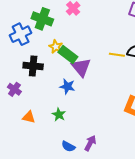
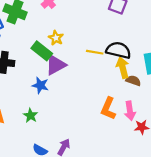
yellow star: (56, 47) -> (56, 38), moved
purple triangle: (81, 67) -> (56, 65), turned 40

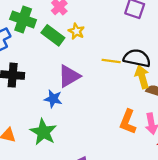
yellow star: (56, 38) -> (76, 31), moved
green rectangle: (42, 51) -> (53, 35), moved
green star: (30, 116) -> (43, 132), size x1.6

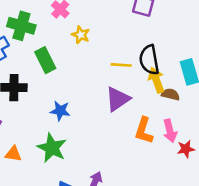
green rectangle: (53, 35) -> (45, 60), moved, turned 30
black semicircle: (137, 58) -> (149, 60), turned -108
purple triangle: (69, 76) -> (118, 99), moved

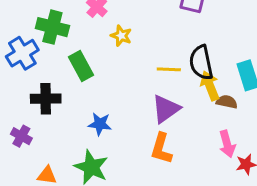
orange L-shape: (144, 131) -> (161, 149), moved

